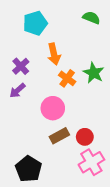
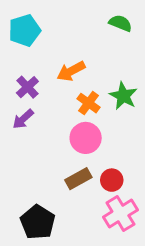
cyan pentagon: (35, 23) -> (25, 30), moved
orange arrow: (54, 54) -> (71, 71), turned 75
pink circle: (53, 108) -> (86, 138), moved

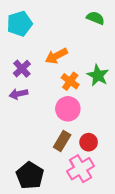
purple arrow: (23, 119) -> (18, 94), turned 30
brown rectangle: (78, 179) -> (62, 141), turned -30
pink cross: (120, 213) -> (81, 169), moved

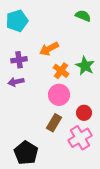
purple cross: (22, 69) -> (19, 60), turned 35
red circle: (89, 142) -> (84, 113), moved
pink cross: (81, 169) -> (80, 138), moved

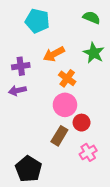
cyan pentagon: (17, 21) -> (37, 21), moved, turned 30
green star: (85, 66) -> (94, 53), moved
red circle: (84, 113) -> (82, 123), moved
pink cross: (80, 138) -> (88, 152), size x0.7

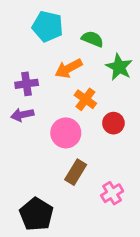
green semicircle: (91, 18) -> (92, 39), moved
pink circle: (65, 105) -> (66, 133), moved
red circle: (82, 123) -> (113, 123), moved

